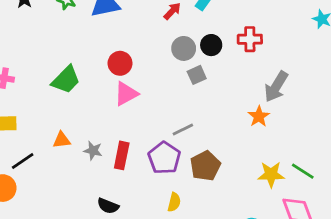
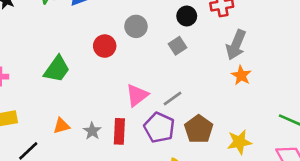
gray circle: (184, 48) -> (136, 26), moved
gray arrow: (276, 87) -> (236, 45), moved
pink triangle: (126, 94) -> (137, 95), moved
gray star: (93, 151) -> (92, 131), turned 30
yellow star: (271, 174) -> (239, 142), moved

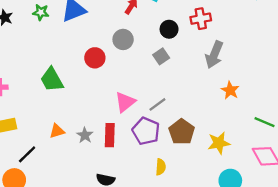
green trapezoid: (57, 69) -> (52, 80), turned 116
orange star: (241, 75) -> (230, 90), moved

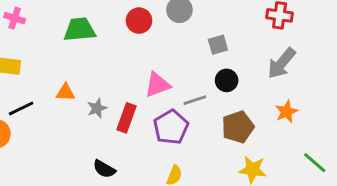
black circle: (169, 29) -> (227, 80), moved
green trapezoid: (52, 80) -> (80, 29), turned 96
brown pentagon: (182, 132) -> (238, 127), moved

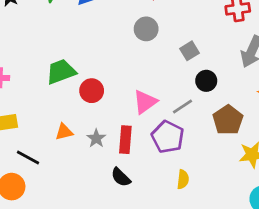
red circle: (139, 21) -> (92, 91), moved
black line: (21, 108) -> (28, 157), turned 70
black semicircle: (104, 169) -> (121, 177), moved, turned 30

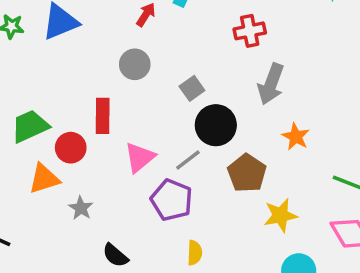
black circle: (206, 81) -> (216, 125), size x1.5
orange triangle: (64, 132) -> (44, 179), moved, size x1.4
red rectangle: (125, 140) -> (103, 116), moved

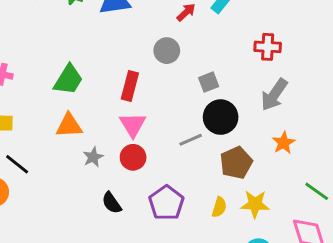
green trapezoid: (30, 126) -> (68, 80), turned 132
red circle: (71, 148) -> (133, 157), moved
pink triangle: (140, 157) -> (133, 125), moved, turned -36
purple pentagon: (172, 200) -> (166, 203), moved
yellow semicircle: (195, 253) -> (219, 207), moved

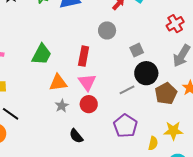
red cross: (268, 47) -> (175, 24), turned -30
orange triangle: (69, 126) -> (58, 83), moved
brown pentagon: (236, 163) -> (166, 94), moved
purple pentagon: (166, 203) -> (125, 126), moved
yellow semicircle: (219, 207) -> (153, 143), moved

